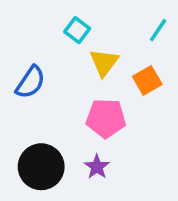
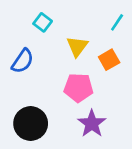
cyan square: (77, 30) -> (43, 22), moved
purple star: (97, 167) -> (92, 124), moved, size x1.5

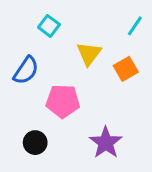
pink pentagon: (78, 88) -> (63, 101), moved
black circle: (31, 124) -> (35, 143), size x0.6

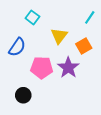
purple star: (106, 143) -> (68, 68), moved

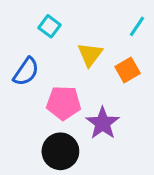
purple star: (68, 68) -> (103, 123), moved
black circle: (23, 95) -> (60, 151), moved, size x1.5

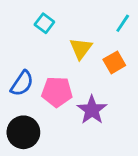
blue semicircle: (26, 72) -> (22, 83), moved
black circle: (60, 151) -> (23, 132), moved

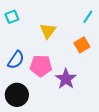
cyan square: (44, 23) -> (12, 17), moved, turned 32
yellow triangle: (81, 48) -> (48, 31), moved

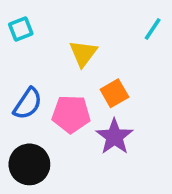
orange square: (82, 45) -> (114, 93), moved

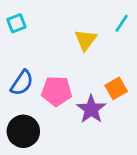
yellow triangle: (83, 53) -> (86, 40), moved
orange square: (114, 93) -> (116, 88), moved

